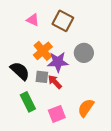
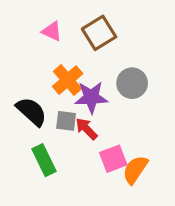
brown square: (63, 21) -> (99, 33), turned 30
pink square: (57, 114) -> (113, 159), moved

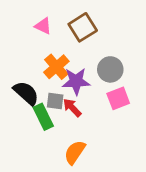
pink square: (113, 159) -> (118, 98), moved
green rectangle: (44, 160) -> (43, 117), moved
orange semicircle: (135, 170) -> (75, 152), moved

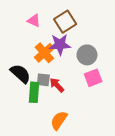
purple star: (76, 81) -> (60, 45), moved
green rectangle: (43, 117) -> (34, 92), turned 30

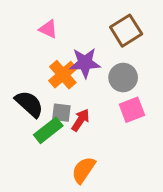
brown square: (65, 22) -> (126, 31), moved
red arrow: (57, 85) -> (81, 120), turned 77
green rectangle: (34, 92) -> (48, 130), turned 48

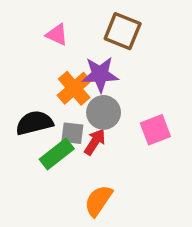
brown square: (126, 31) -> (123, 31), moved, turned -36
gray circle: (123, 77) -> (104, 112), moved
black semicircle: (29, 104) -> (34, 123), turned -56

